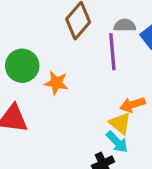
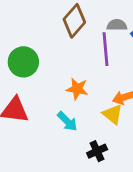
orange star: (56, 83) -> (77, 89), moved
cyan arrow: (117, 142) -> (67, 121), moved

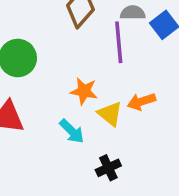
yellow triangle: (113, 114) -> (110, 114), moved

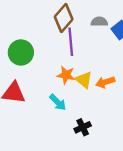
purple line: (119, 42) -> (71, 42), moved
yellow triangle: (110, 114) -> (84, 80), moved

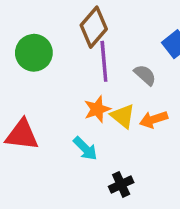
gray semicircle: (99, 22) -> (145, 75), moved, turned 42
green circle: (21, 52) -> (34, 53), moved
orange star: (66, 75) -> (97, 109), turned -30

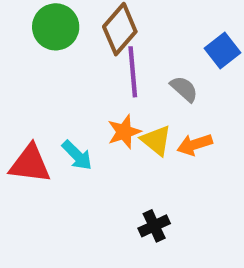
green circle: (34, 53) -> (56, 27), moved
cyan arrow: (85, 149) -> (77, 155), moved

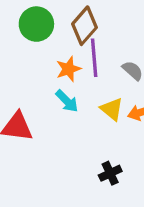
orange star: (124, 132) -> (68, 69), moved
cyan arrow: (77, 155) -> (67, 101), moved

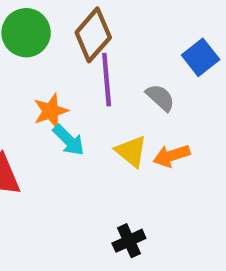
orange star: (68, 69) -> (51, 111), moved

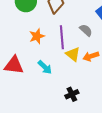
purple line: (107, 80) -> (62, 37), moved
cyan arrow: (69, 140) -> (45, 67), moved

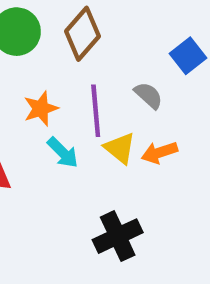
cyan arrow: (45, 67) -> (63, 153), moved
black cross: (72, 94) -> (118, 236), size x1.5

